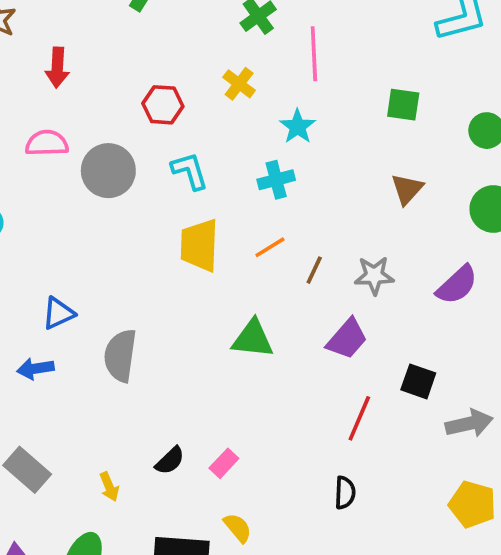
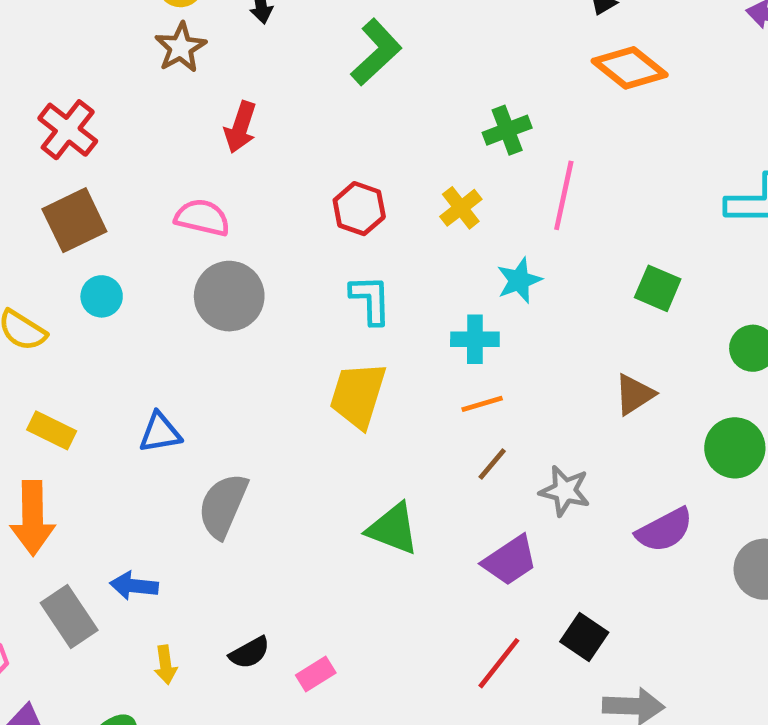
gray circle: (108, 171) -> (229, 296), moved
orange line: (270, 247) -> (482, 404), moved
blue arrow: (35, 369) -> (134, 586), moved

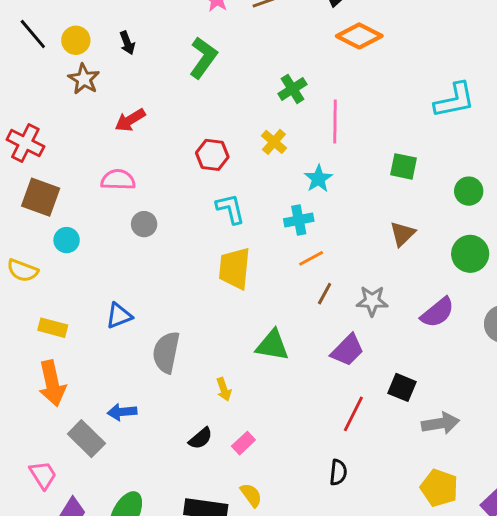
red arrow: (240, 127) -> (130, 120), turned 52
brown square: (74, 220) -> (41, 197), turned -33
gray circle: (229, 296) -> (144, 224), size x0.6
yellow arrow: (166, 665) -> (224, 389), moved

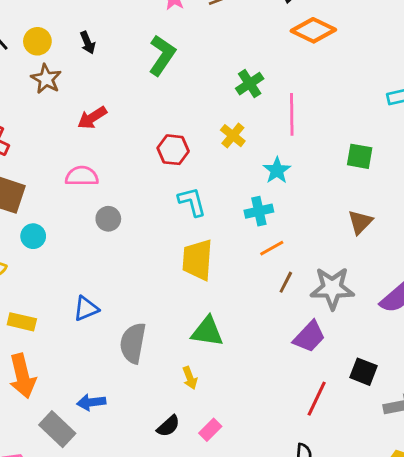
gray star: (372, 301) -> (332, 288), size x1.4
green triangle: (272, 345) -> (207, 331), moved

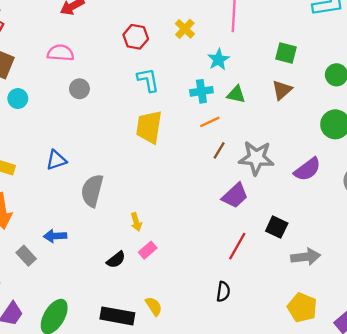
brown triangle: (360, 222) -> (282, 90), moved
green triangle: (207, 331) -> (236, 94), moved, size x0.7
gray rectangle: (57, 429) -> (26, 256), size x0.7
pink rectangle: (210, 430) -> (148, 250), moved

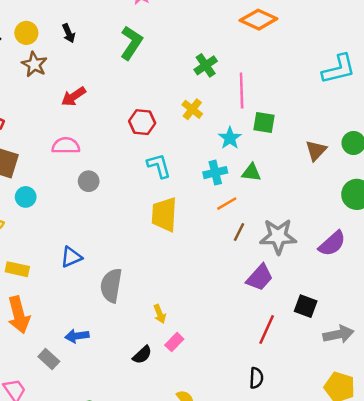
green square: (286, 53) -> (264, 123), moved
brown triangle: (282, 90) -> (316, 150), moved

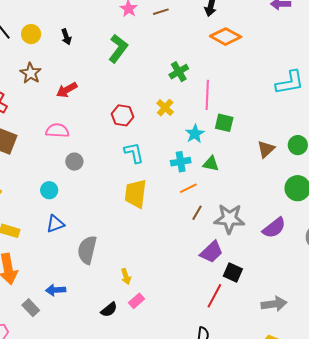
brown star: (34, 64) -> (31, 73), moved
cyan circle: (26, 197) -> (49, 190), moved
black square: (306, 306) -> (233, 273), moved

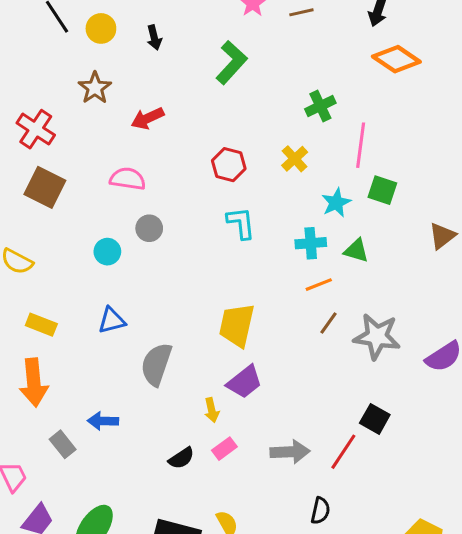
cyan circle: (49, 190) -> (107, 252), moved
yellow trapezoid: (136, 194) -> (237, 325), moved
purple trapezoid: (211, 252) -> (244, 382), moved
gray arrow: (274, 304) -> (290, 452), moved

